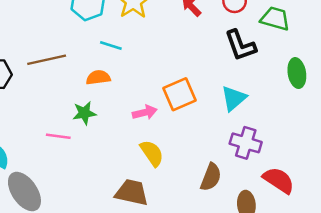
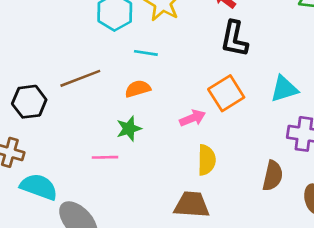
black L-shape: (240, 45) -> (234, 39), moved, turned 40
cyan triangle: (234, 98) -> (284, 89), turned 32
yellow semicircle: (152, 153) -> (207, 160), turned 44

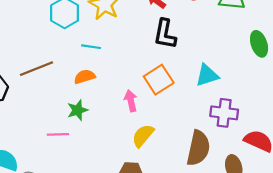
pink arrow: (193, 118) -> (131, 101), turned -80
yellow semicircle: (207, 160) -> (143, 136), turned -140
brown semicircle: (273, 176) -> (198, 148), size x1.4

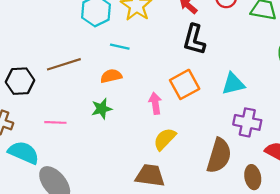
pink line: (58, 134) -> (55, 122), moved

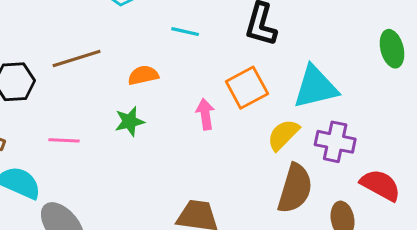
cyan line: (120, 47) -> (185, 32), moved
cyan triangle: (233, 84) -> (315, 87), size x1.4
yellow semicircle: (165, 139) -> (283, 135), moved

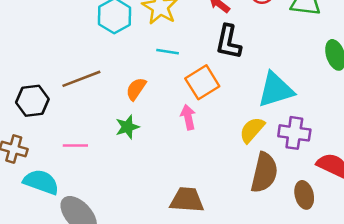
orange semicircle: (143, 75) -> (136, 89), turned -40
orange square: (247, 88) -> (202, 82), moved

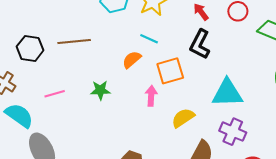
orange semicircle: (136, 89) -> (132, 60), moved
yellow semicircle: (252, 130) -> (183, 118), moved
pink line: (75, 146) -> (55, 94), turned -30

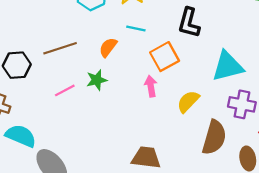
orange semicircle: (132, 60) -> (108, 47), moved
green star: (100, 90) -> (97, 80), moved
pink line: (55, 94) -> (65, 90), moved

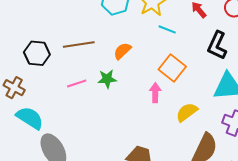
black L-shape: (189, 23) -> (217, 45), moved
cyan line: (136, 28) -> (167, 29), moved
orange square: (165, 57) -> (172, 68), turned -32

